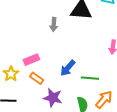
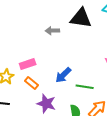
gray arrow: (54, 25) -> (52, 31), turned 80

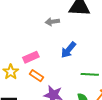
blue arrow: (63, 75) -> (68, 50), moved

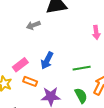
blue arrow: (68, 50) -> (47, 61), moved

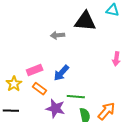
green line: (82, 68) -> (76, 97), moved

